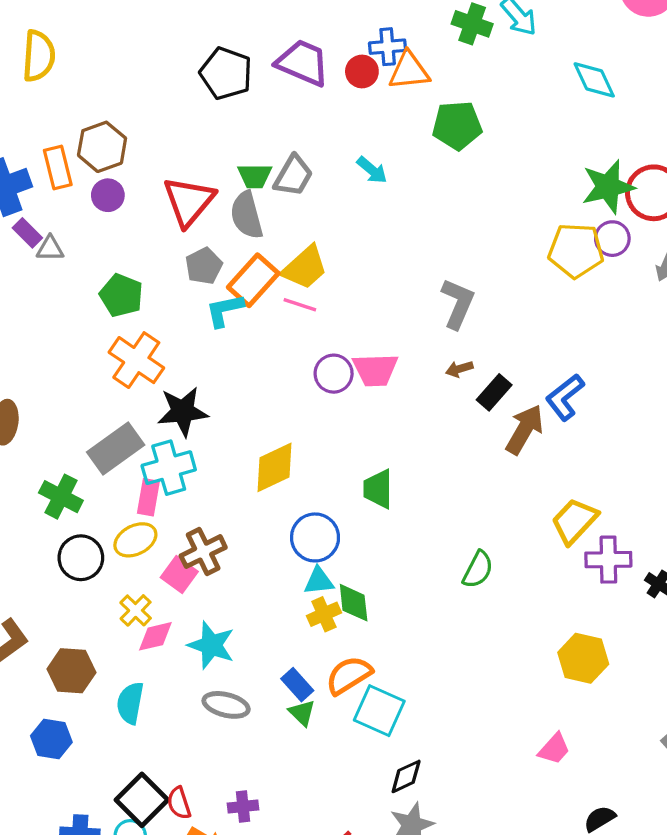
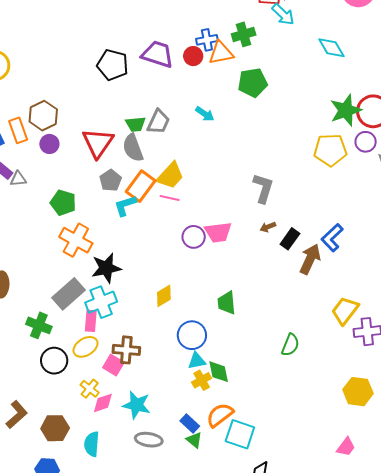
green cross: (472, 24) -> (244, 34), moved, turned -30
purple circle: (612, 239) -> (366, 142), moved
yellow diamond: (274, 467) -> (164, 296), size x0.7
brown cross: (203, 552) -> (126, 350), turned 36

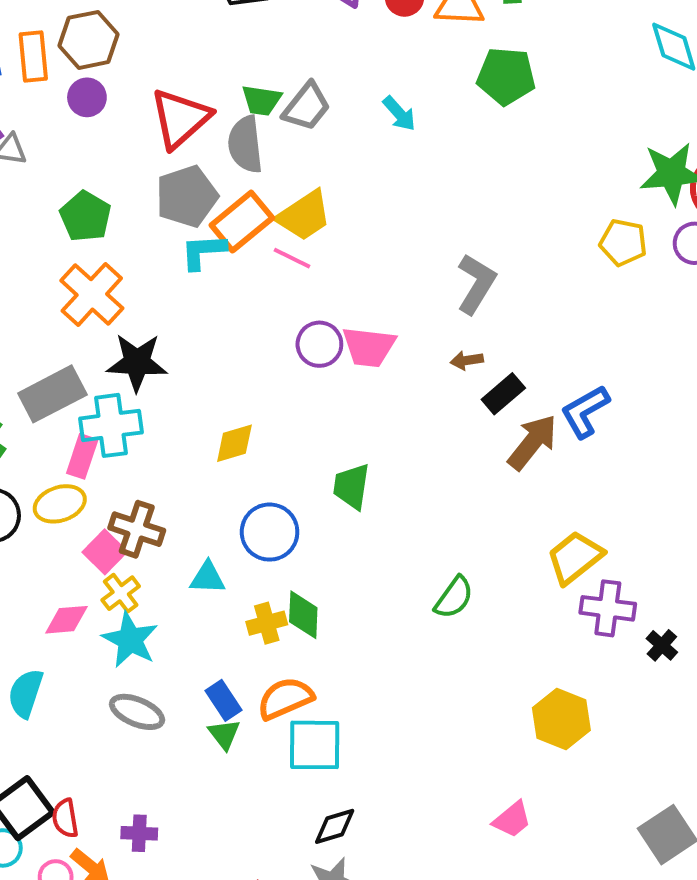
yellow pentagon: (330, 150) -> (623, 242), size x0.7
gray pentagon: (110, 180) -> (187, 196), size x1.4
cyan triangle: (197, 361) -> (208, 578), moved
yellow cross: (90, 389) -> (121, 593), moved
cyan square: (240, 434) -> (315, 745), turned -32

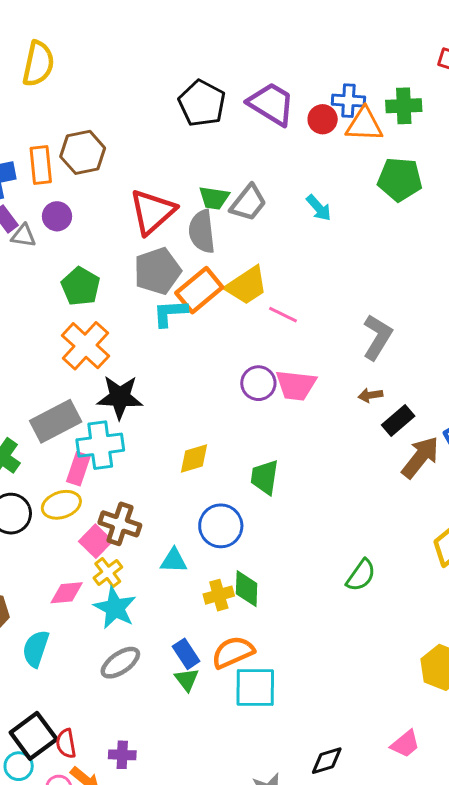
purple circle: (87, 97) -> (57, 216), moved
pink line: (292, 258) -> (283, 315), moved
green trapezoid: (351, 486) -> (265, 477), moved
gray ellipse: (137, 712) -> (120, 663), turned -57
black diamond: (335, 826) -> (327, 761), moved

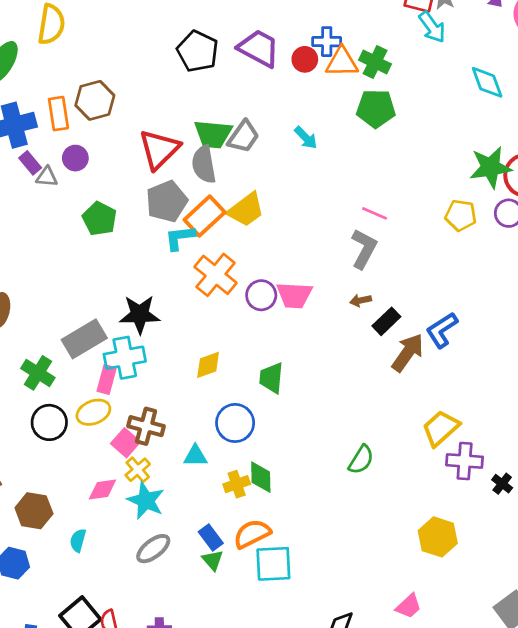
green cross: (404, 106) -> (375, 62), moved, turned 32
green trapezoid: (214, 198) -> (213, 134), size x1.4
pink line: (283, 315) -> (375, 213), moved
orange cross: (85, 346) -> (216, 275), moved
cyan semicircle: (36, 649) -> (78, 540), size x0.7

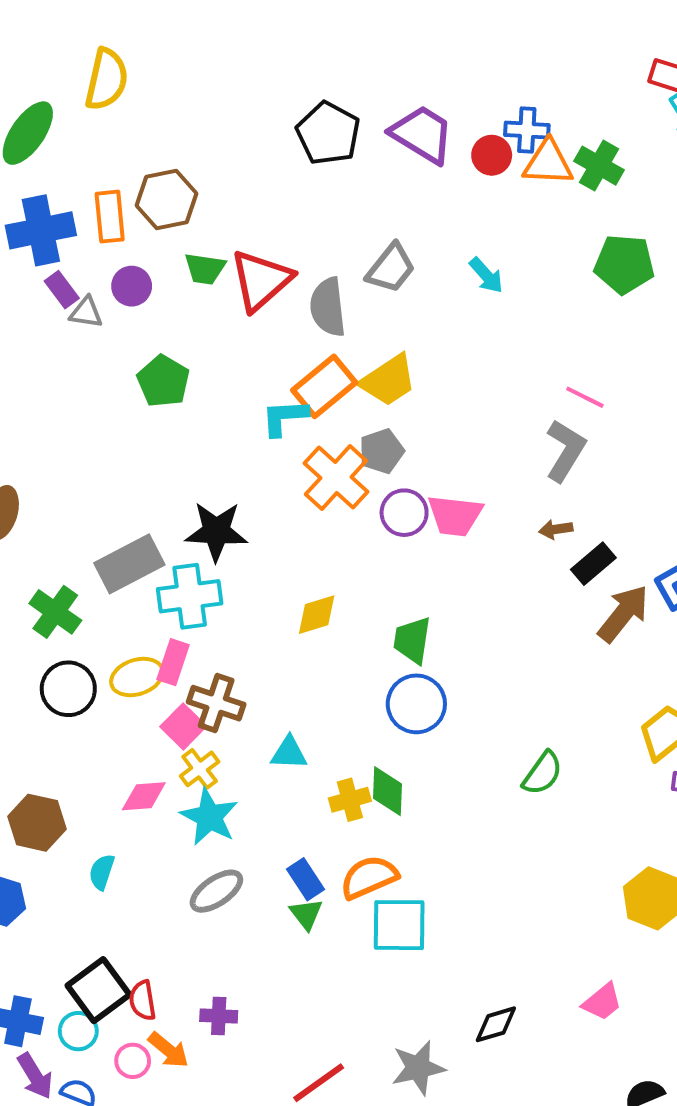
green pentagon: (376, 109) -> (624, 264), moved
green trapezoid: (213, 134) -> (205, 269), moved, size x0.7
gray pentagon: (167, 201) -> (381, 451), moved, size x0.7
pink rectangle: (107, 380) -> (173, 662), moved
blue circle: (235, 423) -> (416, 704), moved

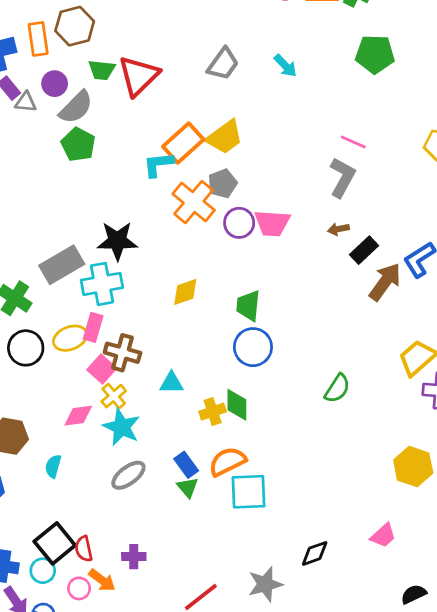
gray semicircle: (328, 307) -> (76, 107), moved, turned -126

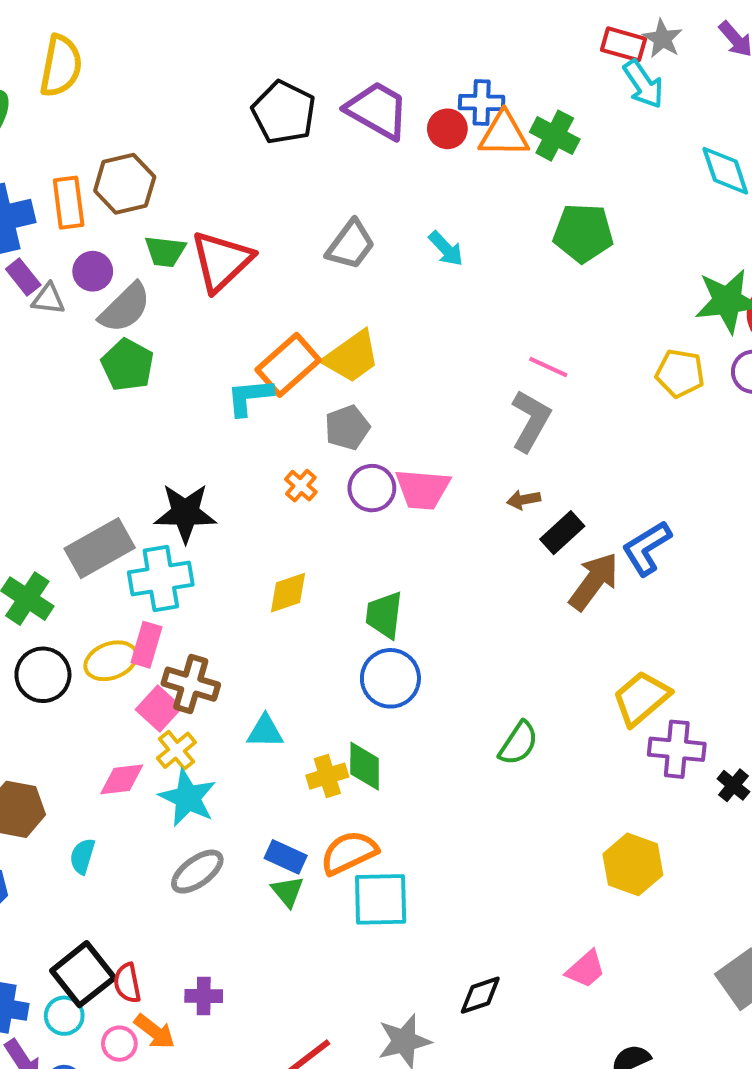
orange cross: (194, 202) -> (301, 486), moved, size x0.5
blue rectangle: (186, 465) -> (286, 857), turned -30

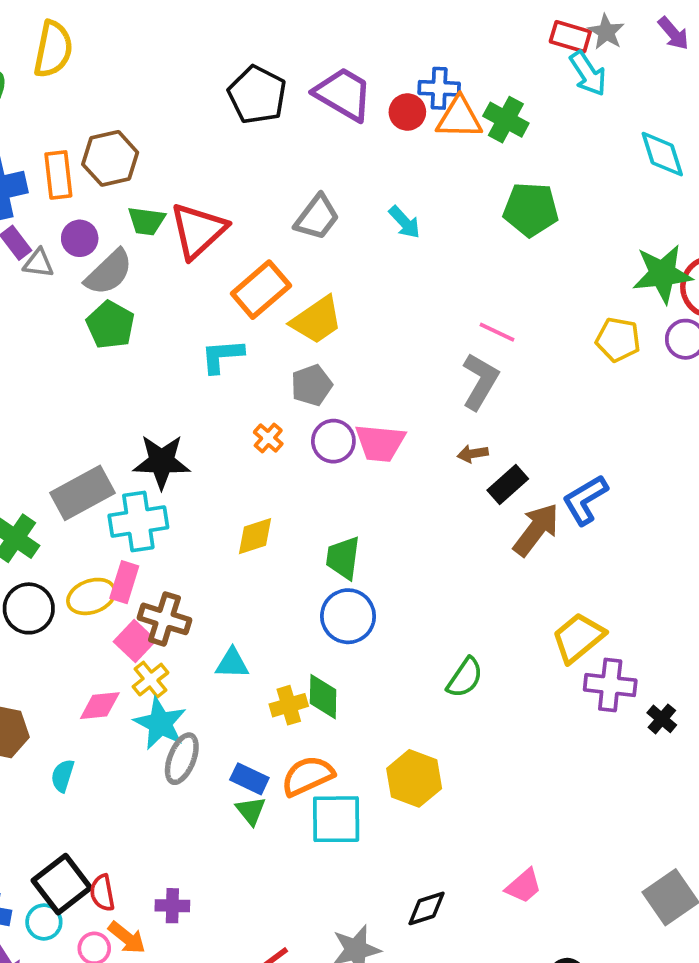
orange rectangle: (288, 365) -> (261, 290), moved
yellow hexagon: (633, 864) -> (414, 778), moved
gray ellipse: (197, 872) -> (182, 759), moved, turned -33

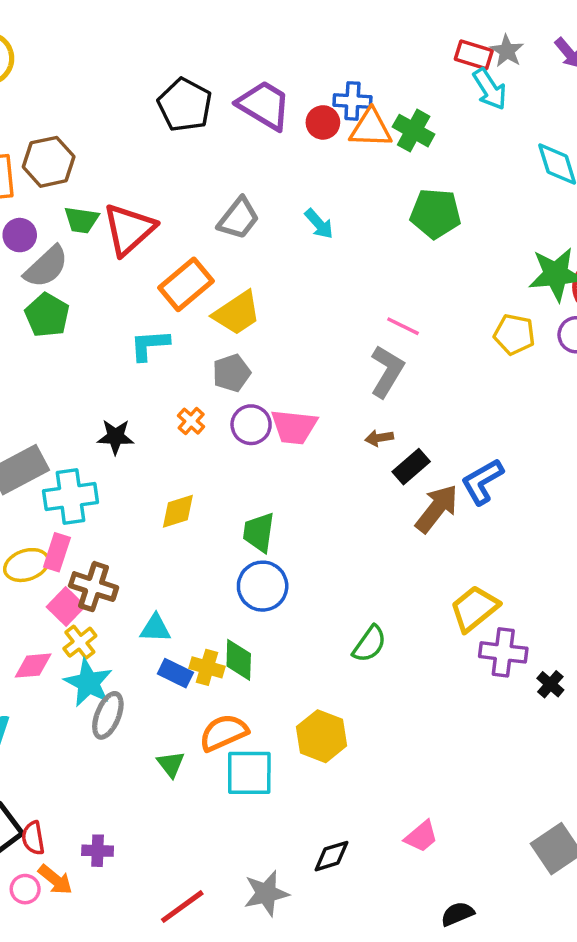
black star: (162, 462) -> (116, 437), moved, size x0.7
yellow cross: (289, 705) -> (207, 667), turned 32
blue rectangle: (249, 779) -> (175, 673), moved

